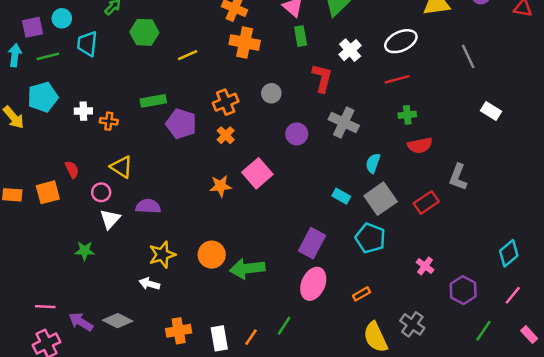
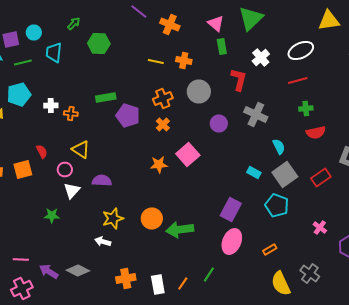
orange cross: (245, 42) -> (184, 60), moved, size x0.7
yellow line: (188, 55) -> (156, 62), moved, turned 35
gray circle: (271, 93) -> (199, 92), size x1.5
cyan semicircle: (373, 163) -> (279, 146), turned 133

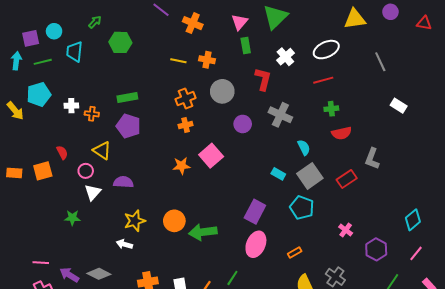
pink triangle: (216, 24) -> (240, 22), turned 30
purple pentagon: (128, 116) -> (128, 126), moved
orange cross: (163, 124) -> (186, 125), turned 32

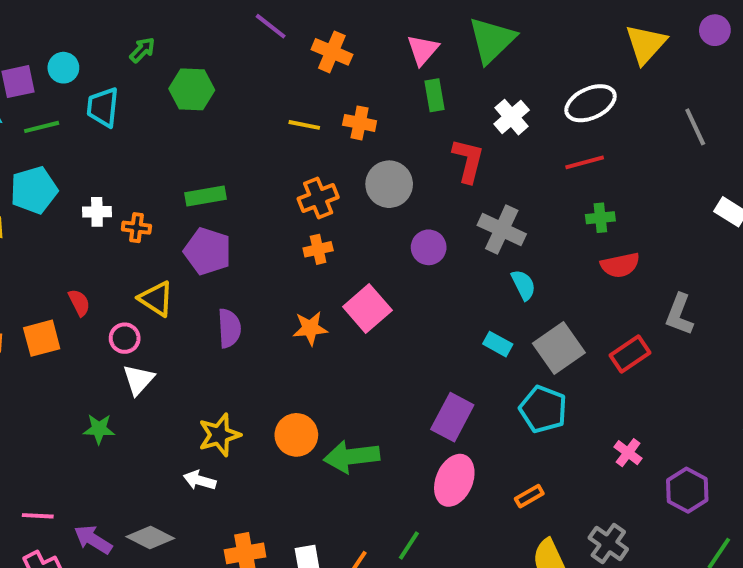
yellow triangle: (355, 19) -> (646, 44), turned -40
cyan semicircle: (304, 147) -> (523, 285), moved
purple semicircle: (123, 182) -> (229, 328), moved, turned 84

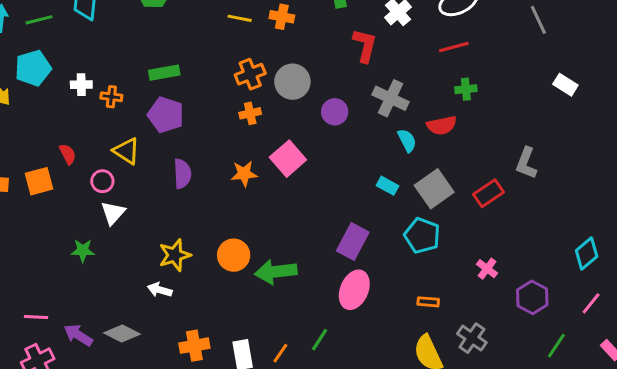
gray circle: (389, 184) -> (292, 82), moved
red semicircle: (620, 265) -> (442, 125), moved
orange rectangle: (529, 496) -> (428, 302), moved, turned 35

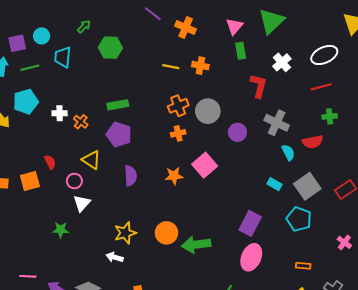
orange cross: (111, 97) -> (81, 122), turned 32

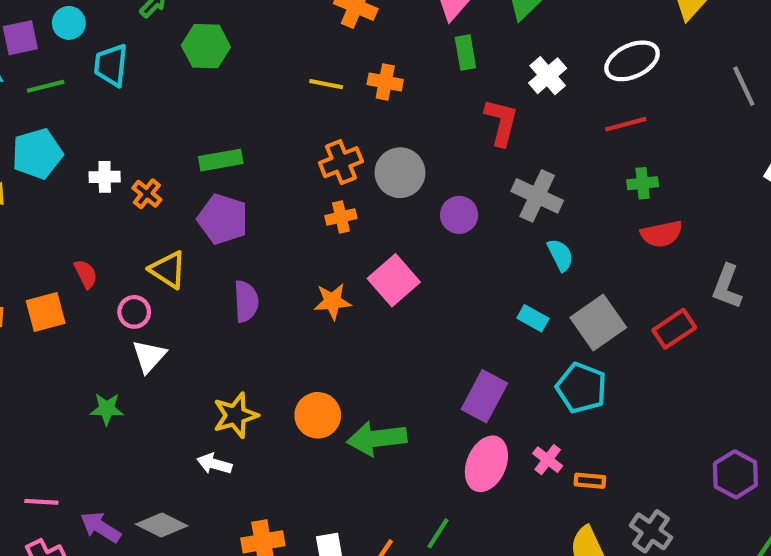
red semicircle: (313, 142) -> (662, 234), moved
pink cross: (344, 242) -> (548, 460), moved

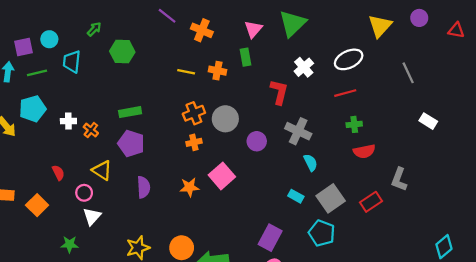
green rectangle: (465, 52) -> (245, 57), moved
orange square: (46, 312) -> (37, 205), moved, turned -30

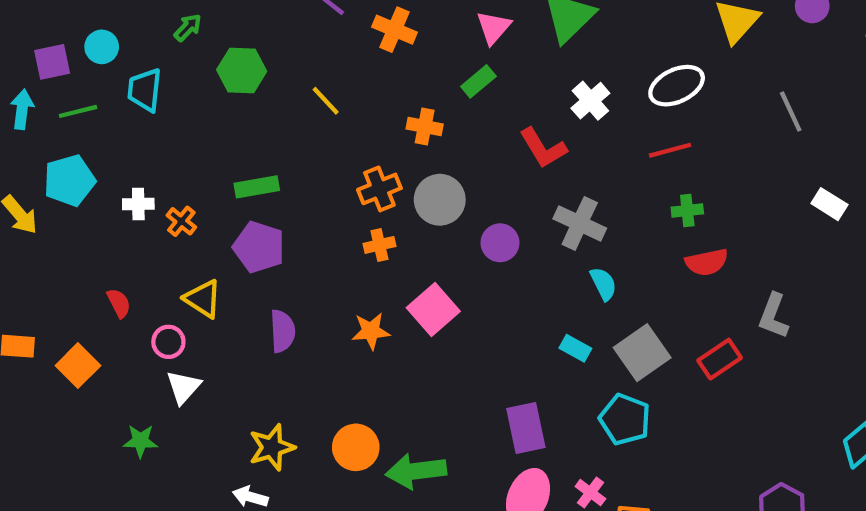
green rectangle: (245, 57) -> (478, 81), turned 60
orange cross: (217, 71) -> (425, 127), moved
yellow line: (186, 72) -> (326, 101), moved, turned 36
red L-shape: (279, 92) -> (543, 148), turned 135
purple rectangle: (270, 238) -> (526, 428), turned -40

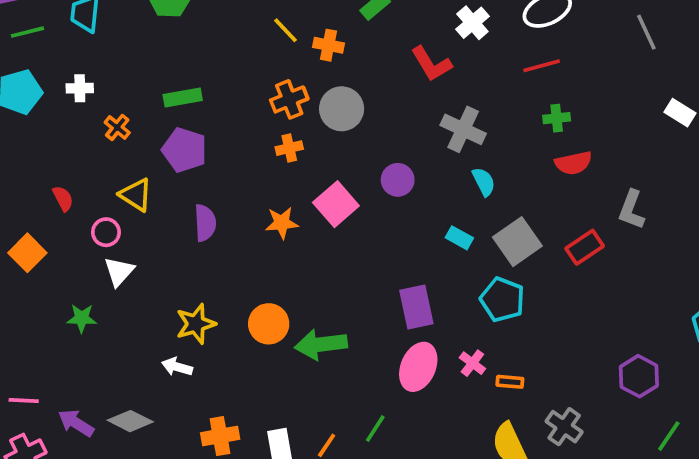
yellow line: (326, 101) -> (285, 30), moved
white cross: (138, 204) -> (80, 88), moved
purple circle: (500, 243) -> (398, 180), moved

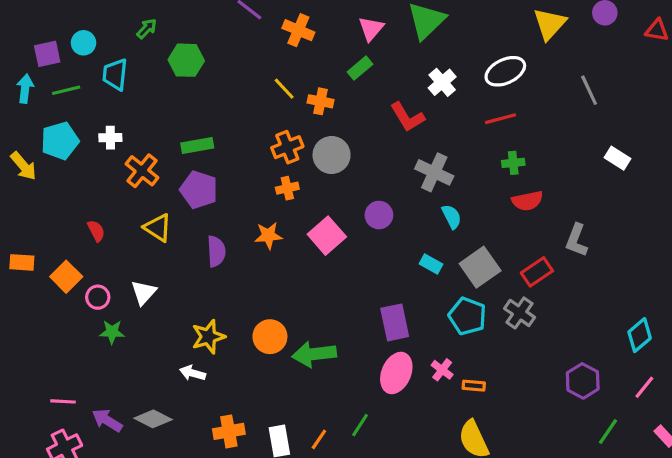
orange cross: (117, 127) -> (142, 171), size x1.5
orange star: (282, 223) -> (268, 236), moved
pink circle: (106, 232) -> (98, 297), moved
gray cross: (564, 427) -> (520, 313), moved

